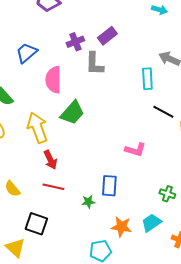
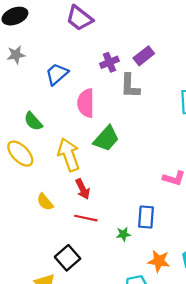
yellow semicircle: (12, 189) -> (45, 202), moved
black square: (36, 224) -> (68, 258), turned 30

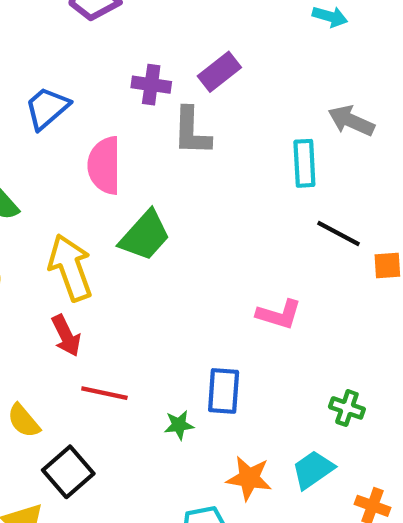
purple cross: (109, 62) -> (151, 85), turned 30
red arrow: (83, 189) -> (66, 336), moved
yellow semicircle: (45, 202) -> (24, 421), moved

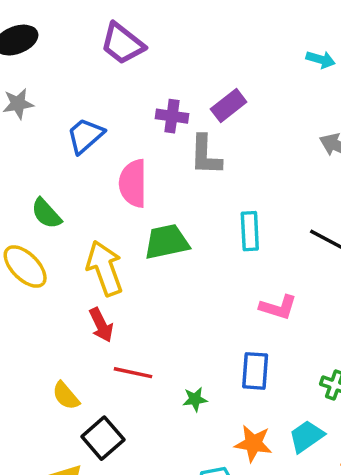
cyan rectangle: (304, 163) -> (250, 231), moved
green trapezoid: (145, 236) -> (167, 242), turned -144
blue rectangle: (224, 391) -> (255, 371), moved

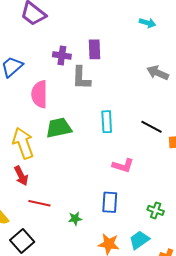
purple rectangle: (229, 105) -> (94, 49), turned -54

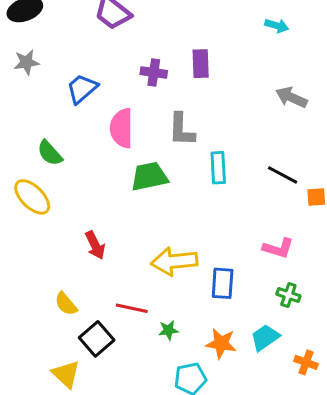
gray L-shape: (81, 78) -> (182, 130), moved
yellow arrow: (23, 143) -> (174, 261), moved, turned -76
pink L-shape: (123, 166) -> (278, 248), moved
red line: (39, 203) -> (132, 308), moved
green star: (75, 219) -> (168, 330), moved

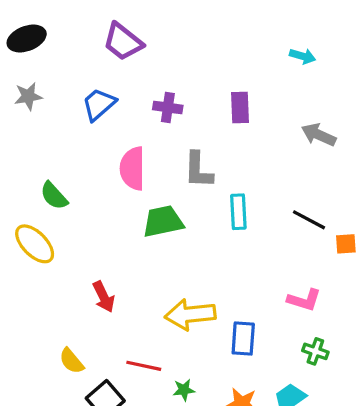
purple rectangle: (201, 64) -> (240, 107), moved
blue trapezoid: (82, 89) -> (99, 104), moved

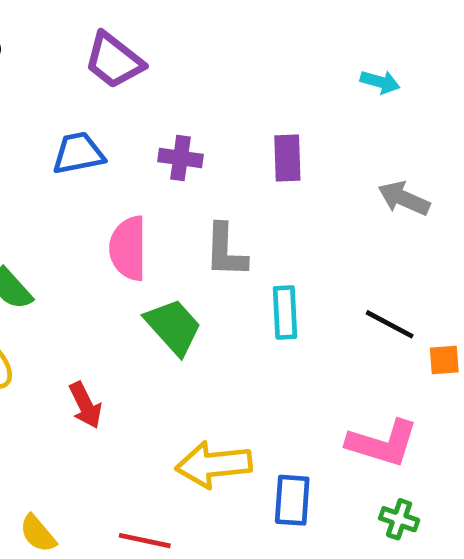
blue trapezoid: (99, 104) -> (78, 153), turned 30
green trapezoid: (163, 221) -> (173, 327), turned 60
red arrow: (104, 297) -> (85, 405), moved
pink L-shape: (304, 300) -> (382, 443), size x1.4

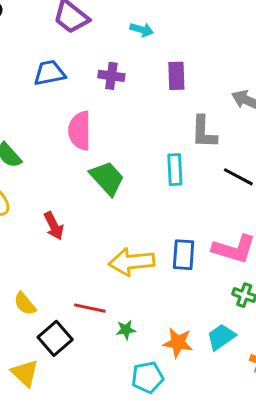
cyan arrow: (380, 82) -> (142, 30), moved
gray L-shape: (226, 251) -> (204, 132), moved
blue rectangle: (292, 500) -> (184, 255), moved

